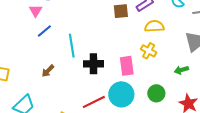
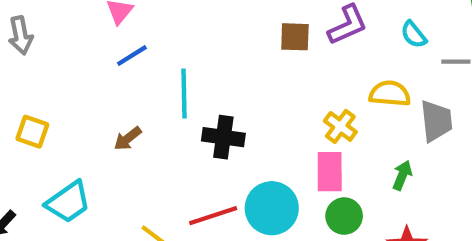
yellow semicircle: (154, 26) -> (390, 94), moved
pink rectangle: (127, 66) -> (330, 172), moved
green arrow: (181, 70) -> (402, 175), turned 120

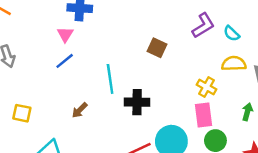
cyan semicircle: (414, 35) -> (232, 34), moved
brown square: (295, 37) -> (157, 48), moved, turned 30
blue line: (132, 56) -> (65, 61), moved

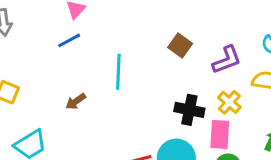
purple L-shape: (203, 26) -> (227, 60), moved
black cross: (137, 102) -> (189, 110), moved

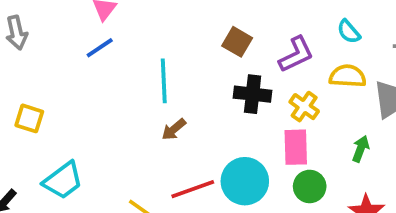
brown arrow: (76, 101) -> (174, 129), moved
black cross: (189, 110) -> (253, 94), moved

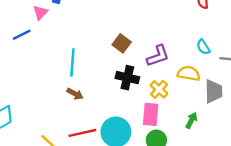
cyan semicircle: (349, 32) -> (203, 47), moved
blue line: (100, 48) -> (22, 35), moved
brown arrow: (174, 129) -> (75, 94), turned -119

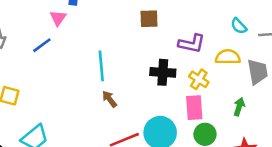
brown square: (122, 43) -> (149, 19), moved, turned -30
purple L-shape: (158, 56) -> (192, 44), turned 40
brown arrow: (75, 94) -> (110, 99), turned -147

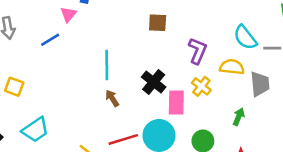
cyan semicircle: (239, 26) -> (245, 37), size x1.5
purple L-shape: (192, 44) -> (197, 51), turned -84
black cross: (163, 72) -> (154, 82), moved, turned 30
pink rectangle: (194, 108) -> (176, 102), moved

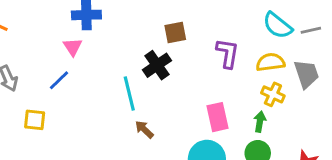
black cross: (154, 82) -> (157, 65), moved, turned 30
yellow cross: (201, 86) -> (273, 94), moved
yellow square: (14, 87) -> (35, 120), moved
green arrow: (239, 117) -> (260, 122), moved

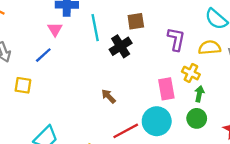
cyan line: (129, 94) -> (95, 28), moved
yellow cross: (273, 94) -> (191, 73), moved

